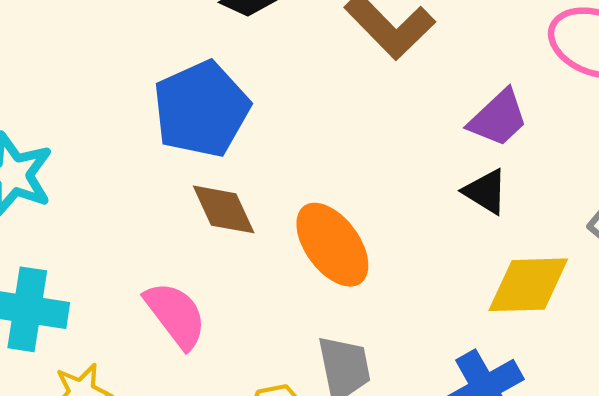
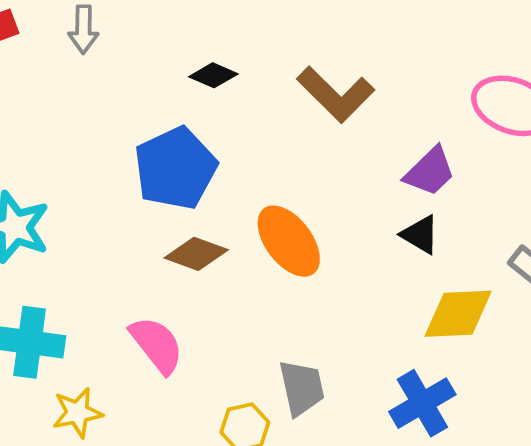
brown diamond: (224, 209) -> (196, 254), turned -44
orange ellipse: (332, 245) -> (289, 241), moved

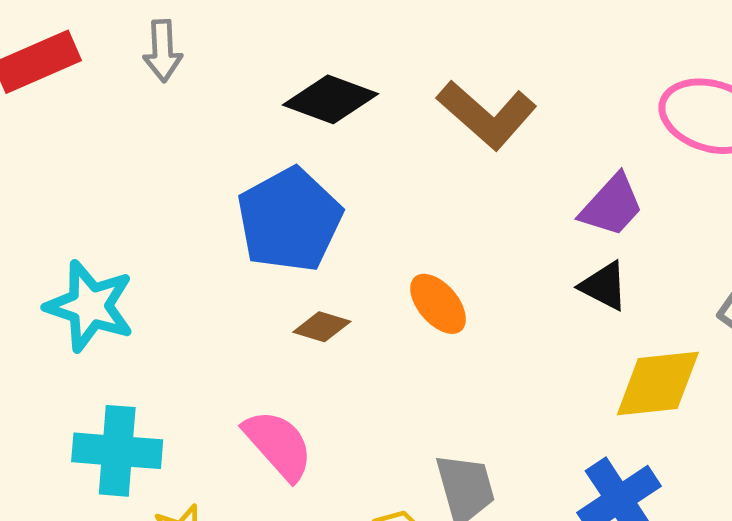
black diamond: (213, 75) -> (331, 99), size x1.5
orange ellipse: (289, 241) -> (438, 304), size x0.7
brown diamond: (196, 254) -> (322, 327), size x0.7

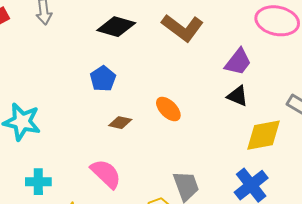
blue pentagon: (289, 220) -> (103, 79), size x0.6
cyan cross: (117, 451) -> (38, 182), size x0.7

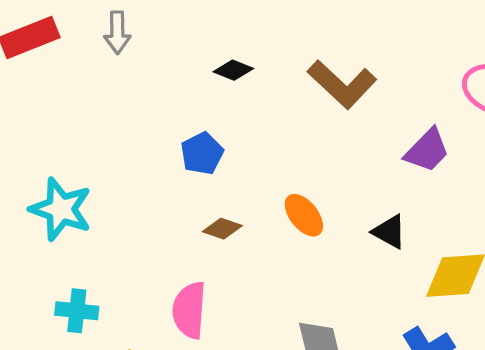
black diamond: (116, 27) -> (233, 70), size x0.6
black triangle: (238, 96) -> (389, 232), moved
pink semicircle: (106, 174) -> (189, 310), turned -136

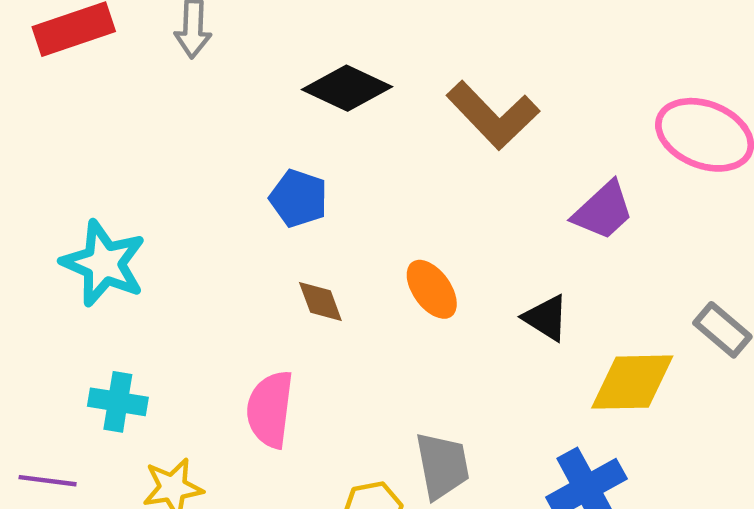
black diamond: (233, 70) -> (347, 88), size x1.6
blue pentagon: (202, 153) -> (299, 198), turned -30
brown diamond: (222, 229) -> (320, 301), turned 48

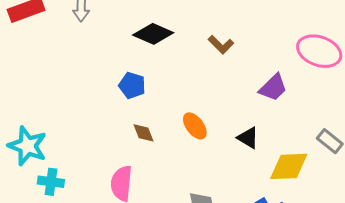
brown L-shape: (493, 115) -> (221, 45), size x0.6
cyan star: (104, 263) -> (27, 146), moved

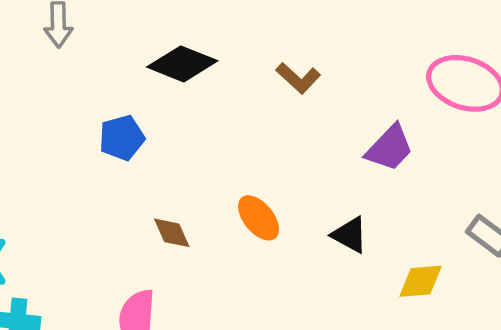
blue pentagon: (132, 85) -> (122, 138), moved, turned -30
yellow diamond: (289, 166) -> (421, 281), size x0.7

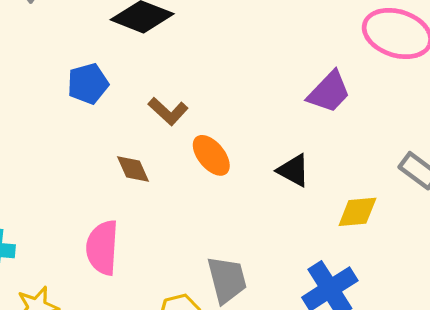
brown L-shape: (298, 78) -> (168, 111), moved

